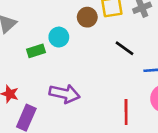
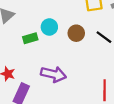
brown circle: (87, 17) -> (76, 33), moved

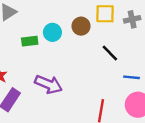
brown circle: (76, 33) -> (81, 26), moved

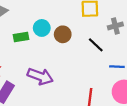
gray cross: (132, 19) -> (115, 26), moved
brown circle: (81, 26) -> (63, 34), moved

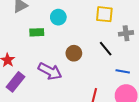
cyan circle: (42, 28) -> (58, 17), moved
brown circle: (63, 34) -> (74, 53), moved

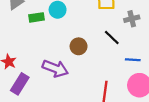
green rectangle: (37, 32) -> (36, 17), moved

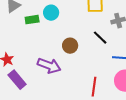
purple rectangle: (20, 84) -> (17, 80), turned -72

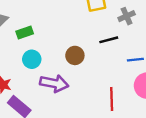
cyan circle: (51, 13) -> (32, 59), moved
black line: (100, 38) -> (109, 40), turned -49

